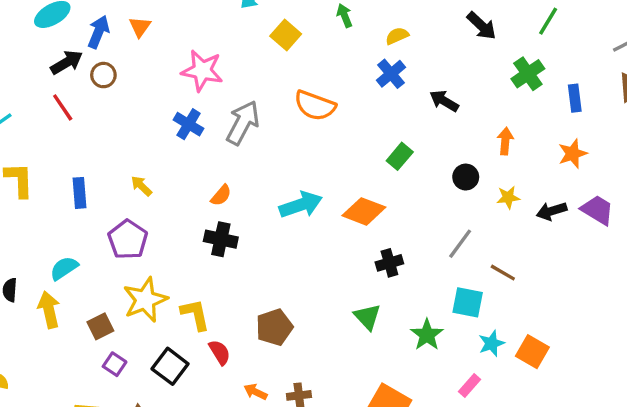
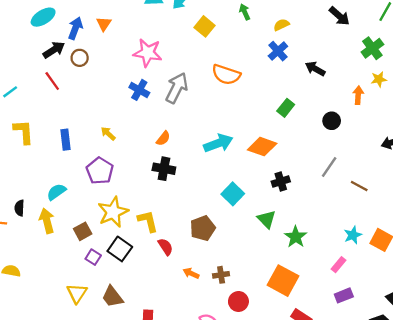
yellow star: (508, 197) -> (379, 79), moved
cyan square: (468, 302) -> (233, 194), moved, turned 35
green star: (427, 335) -> (296, 237), moved
black square: (170, 366) -> (120, 249), moved

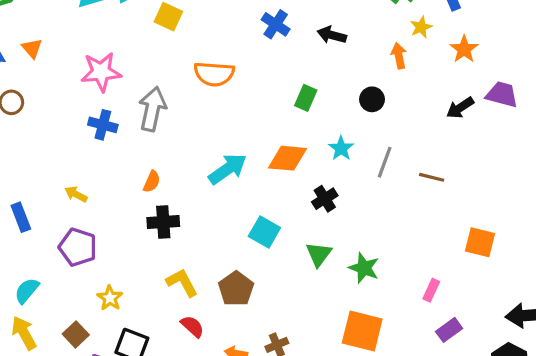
yellow star: (113, 212) -> (110, 298), size x0.6
green triangle: (267, 219) -> (319, 254), turned 36
yellow L-shape: (148, 221) -> (182, 283), moved
cyan star: (353, 235) -> (341, 148), moved

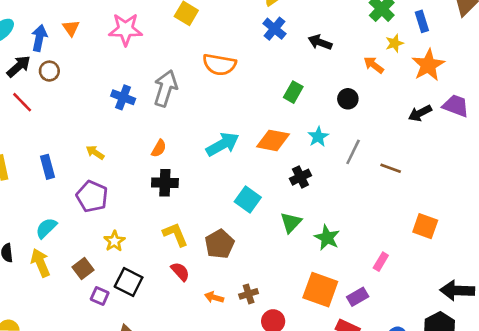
orange star: (464, 49) -> (428, 65), size x1.4
orange arrow: (399, 56) -> (374, 65), turned -48
pink star: (101, 72) -> (126, 29), moved
purple rectangle: (449, 330) -> (358, 297), moved

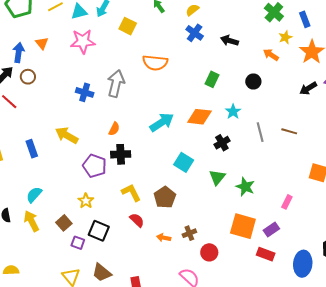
yellow arrow: (95, 152) -> (67, 135), size x1.6
gray line: (353, 152) -> (260, 132), moved, turned -36
purple pentagon: (92, 196) -> (95, 166), moved

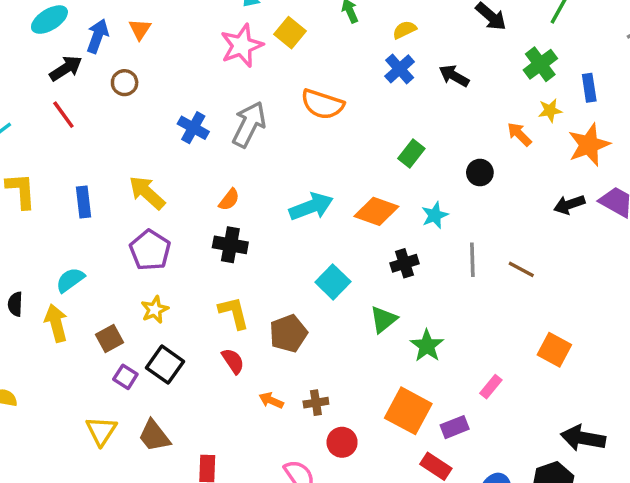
pink star: (83, 41) -> (242, 46), moved, turned -30
black arrow: (229, 41) -> (454, 76), moved
brown circle: (28, 77) -> (125, 83), moved
purple pentagon: (95, 166) -> (150, 250), moved

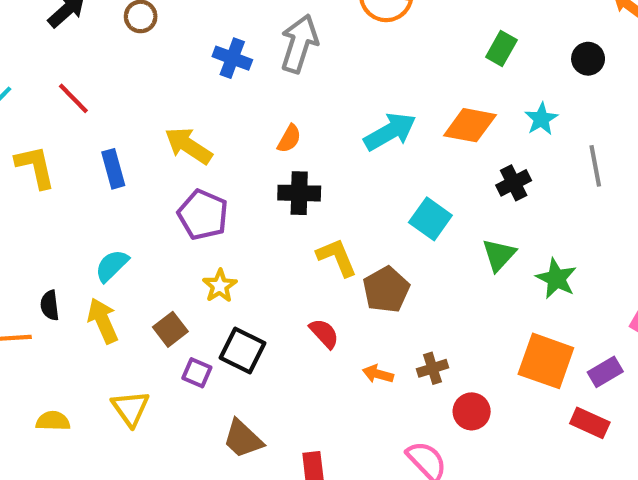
red line: (63, 115) -> (73, 98), moved
yellow L-shape: (234, 313) -> (337, 257), moved
yellow triangle: (101, 431) -> (130, 408), moved

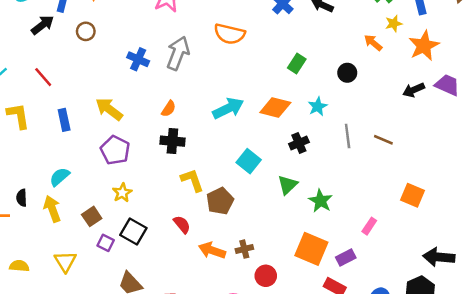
orange arrow: (378, 374) -> (212, 250), size x1.5

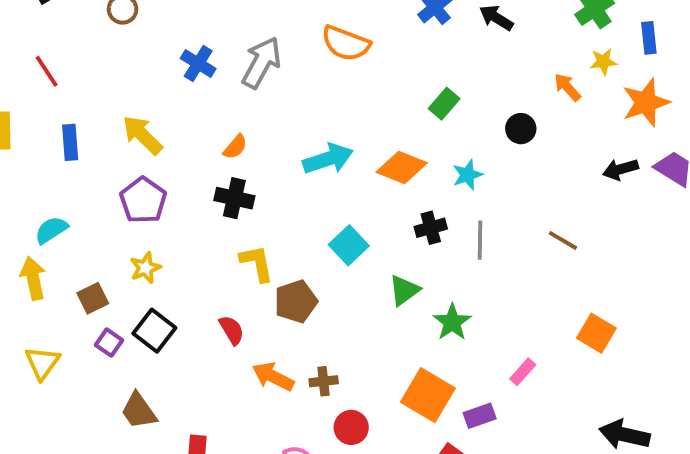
gray line: (348, 136) -> (480, 240), moved

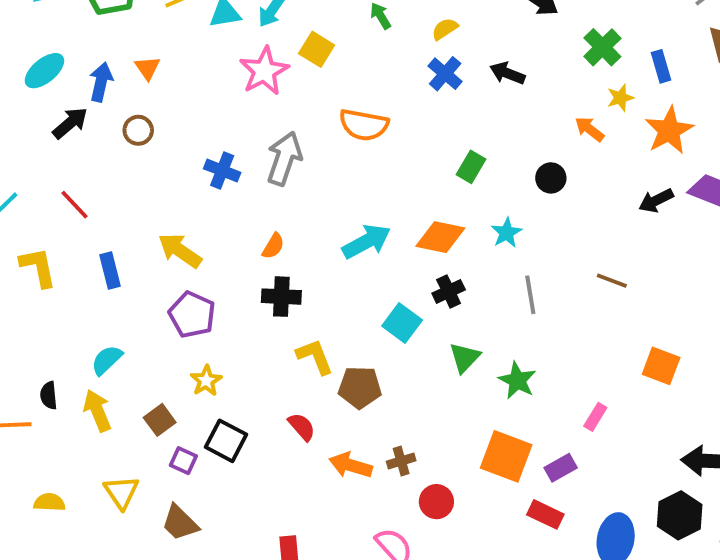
black cross: (431, 228) -> (449, 291), moved
brown pentagon: (296, 301) -> (360, 387), turned 30
brown trapezoid: (139, 411) -> (180, 523), moved

